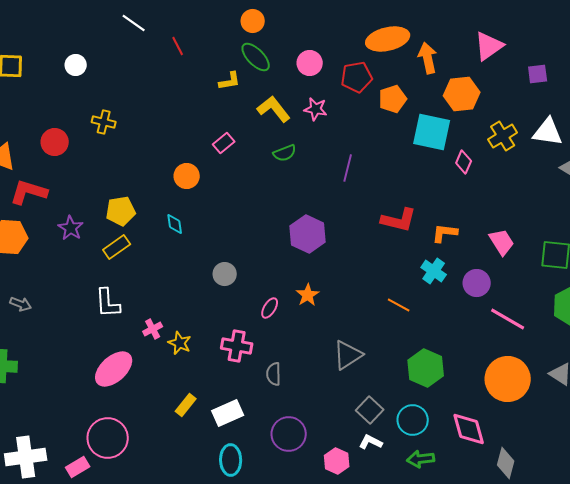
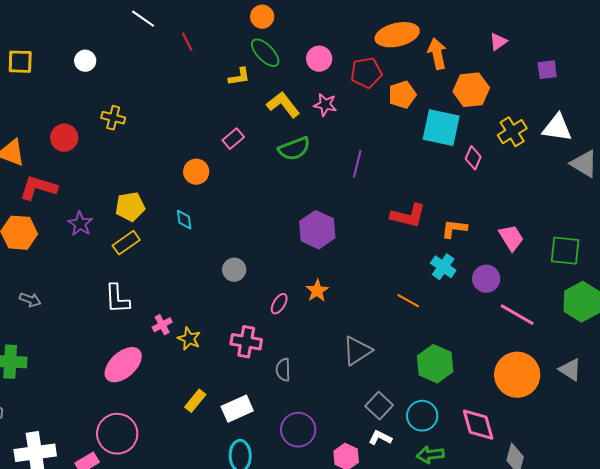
pink triangle: (489, 46) -> (498, 42), size x0.6
green semicircle: (285, 153) -> (294, 149), size x1.4

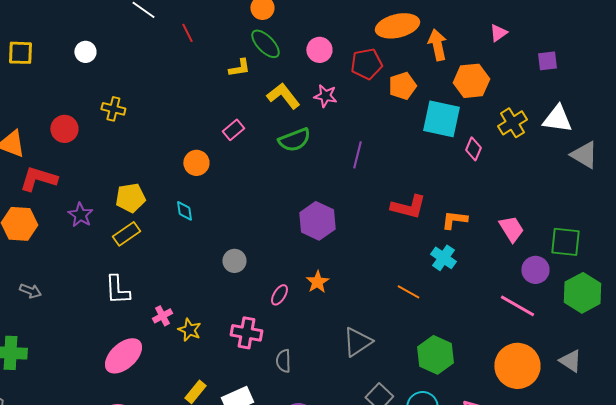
purple circle: (486, 279) -> (535, 270), moved

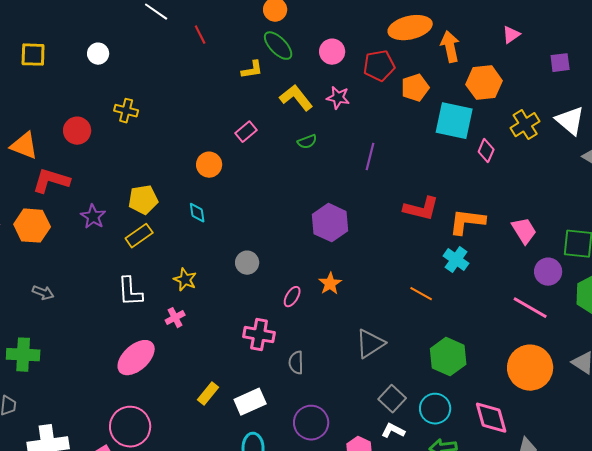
white triangle: (557, 119) -> (570, 121), turned 32
green semicircle: (294, 140) -> (307, 142), size x0.6
orange L-shape: (454, 220) -> (467, 222), size x1.4
yellow star: (189, 330) -> (185, 280), moved

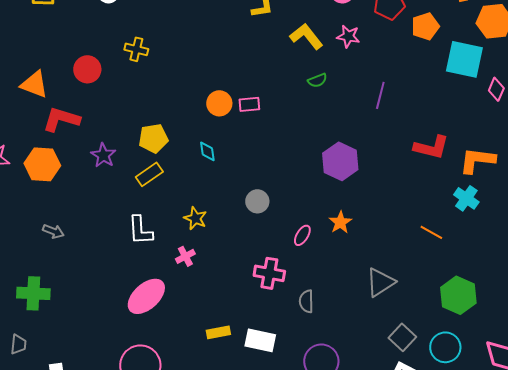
pink rectangle: (246, 132) -> (249, 104), moved, turned 35
yellow rectangle: (208, 394) -> (218, 332), turned 40
white rectangle: (250, 402) -> (260, 340), turned 36

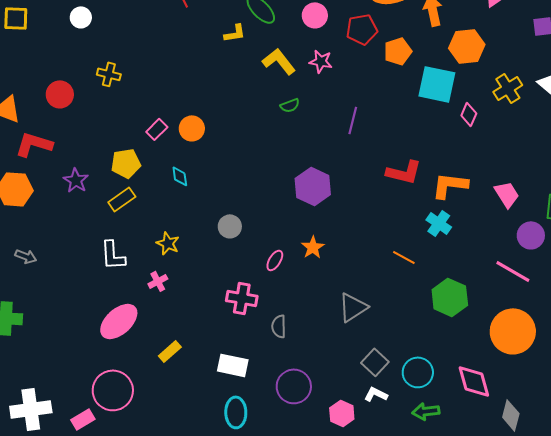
pink rectangle: (249, 104) -> (157, 129), moved, turned -40
green hexagon: (458, 295) -> (450, 297), moved
yellow rectangle: (218, 332) -> (170, 351), moved, turned -30

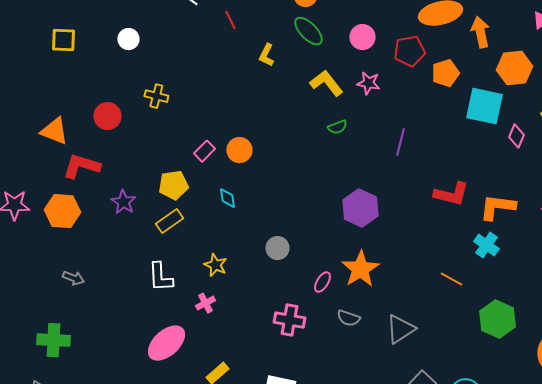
yellow L-shape: (235, 33) -> (266, 55), moved, turned 125
orange star: (313, 247) -> (360, 269), size x1.6
gray semicircle: (279, 326) -> (348, 318), moved, turned -70

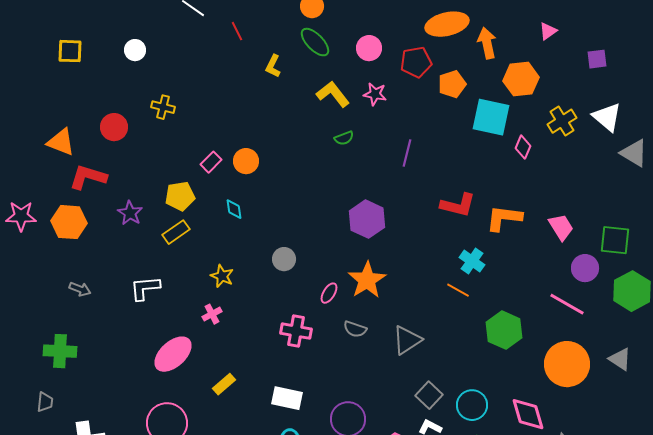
cyan cross: (486, 245) -> (472, 261), moved
white L-shape: (160, 277) -> (145, 288), moved, turned 88

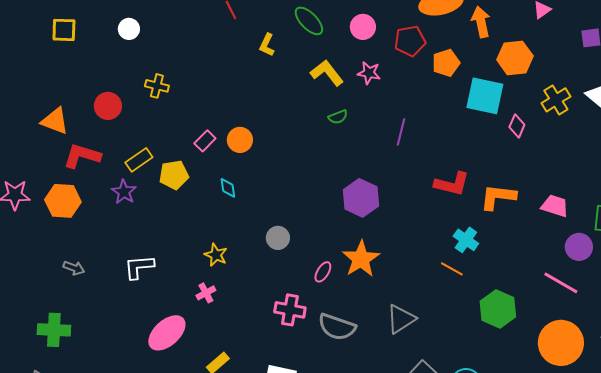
pink trapezoid: (561, 227) -> (555, 206), turned -40
yellow rectangle: (176, 232) -> (139, 160), moved
gray semicircle: (355, 329) -> (337, 327), moved, size x1.6

